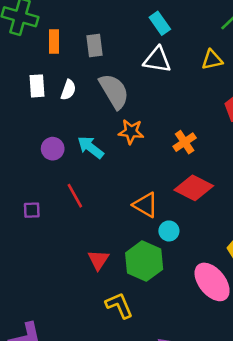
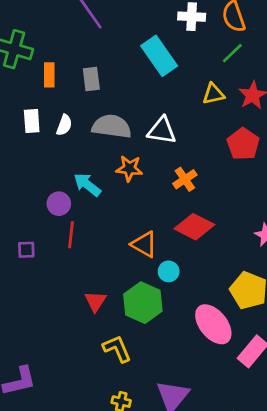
cyan rectangle: (160, 23) -> (159, 56), size x1.6
white triangle: (157, 60) -> (162, 130), moved
gray semicircle: (114, 91) -> (112, 126), turned -51
purple circle: (53, 149) -> (59, 204), moved
red line: (75, 196) -> (71, 235), turned 35

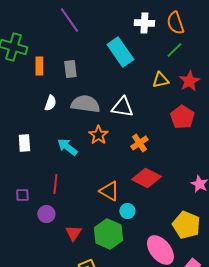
white rectangle: (32, 121) -> (24, 143), moved
orange star: (129, 168) -> (98, 135), turned 30
purple circle: (59, 204) -> (46, 214), moved

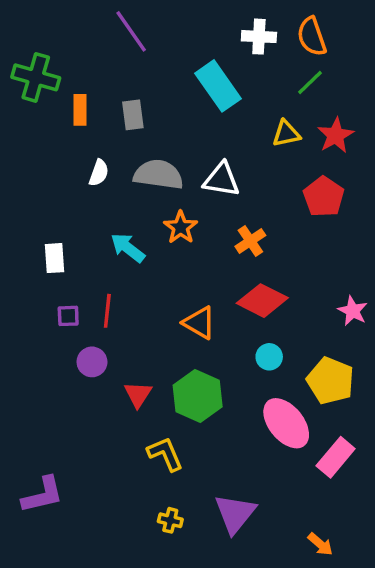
white rectangle: (24, 143) -> (55, 258), moved
purple square: (22, 195) -> (68, 316), moved
cyan circle: (127, 211) -> (269, 357), moved

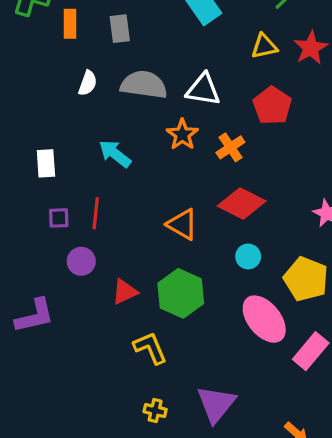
red pentagon: (324, 197) -> (272, 106), moved
orange star: (181, 227) -> (182, 135), moved
red triangle: (138, 394) -> (125, 292), turned 32
purple L-shape: (43, 495) -> (35, 316), moved

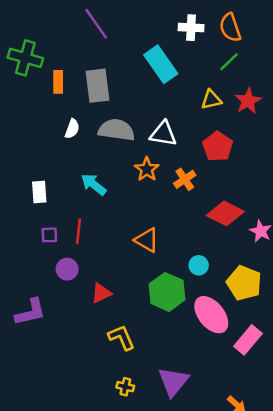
gray rectangle: (120, 29) -> (97, 86), size x1.5
red diamond: (242, 204) -> (225, 213), moved
green hexagon: (181, 293) -> (167, 292), moved

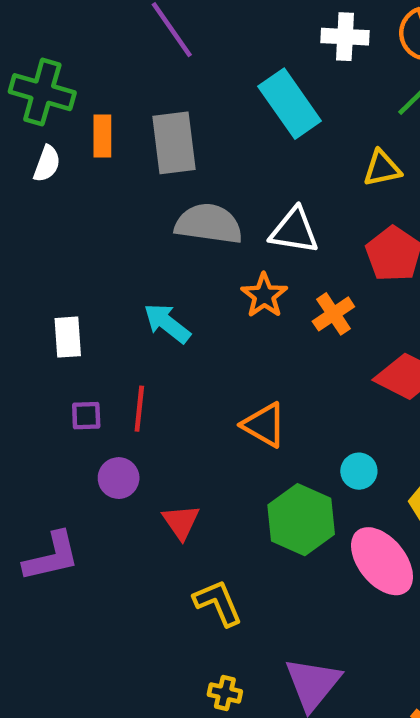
white semicircle: (72, 129) -> (47, 164), moved
red triangle: (101, 293) -> (181, 522), turned -40

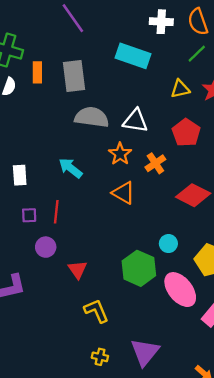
cyan rectangle: (290, 104) -> (133, 56), turned -36
orange triangle: (264, 425) -> (124, 193), moved

